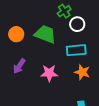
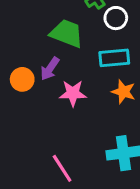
orange circle: (16, 34) -> (22, 79), moved
purple arrow: (19, 66) -> (50, 69), moved

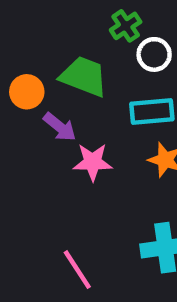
purple arrow: (50, 69) -> (60, 127), turned -85
orange circle: (22, 79) -> (27, 92), moved

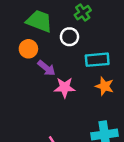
white circle: (154, 54) -> (69, 37), moved
green trapezoid: (84, 76) -> (39, 21), moved

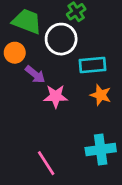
white circle: (69, 37) -> (61, 39), size x1.5

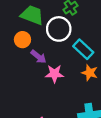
cyan rectangle: (92, 65) -> (83, 49), turned 48

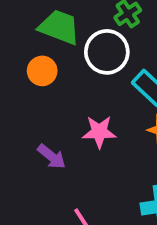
purple arrow: (38, 57) -> (52, 157), moved

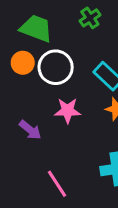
white circle: (107, 52) -> (56, 67), moved

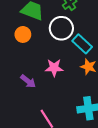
white circle: (56, 67) -> (61, 28), moved

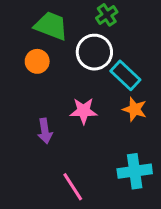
purple arrow: (28, 81) -> (45, 131), turned 42

